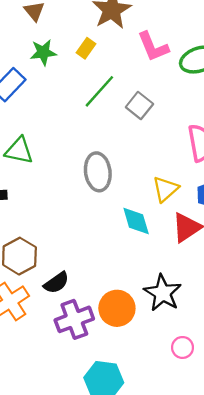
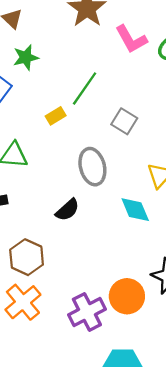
yellow rectangle: (86, 48) -> (56, 116), moved, turned 30
gray square: (139, 106) -> (124, 121), moved
black semicircle: (56, 283) -> (67, 210), moved

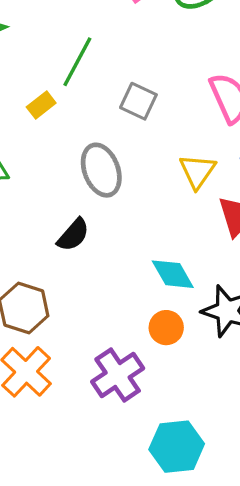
cyan diamond: (135, 210) -> (173, 274), moved
orange circle: (127, 296) -> (166, 328), moved, size x0.7

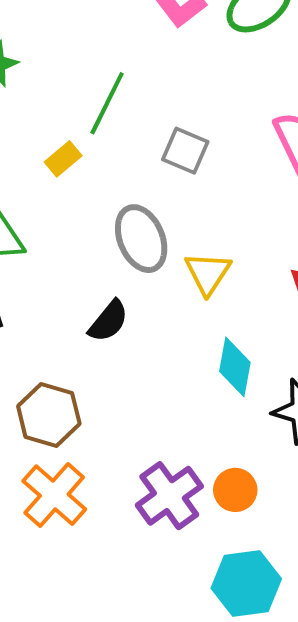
yellow triangle: (197, 171) -> (208, 273), moved
cyan diamond: (173, 274) -> (235, 367), turned 42
orange circle: (166, 328) -> (235, 490), moved

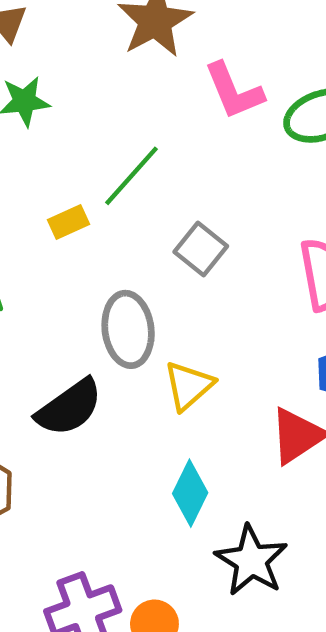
black semicircle: (108, 321) -> (69, 408), size x1.4

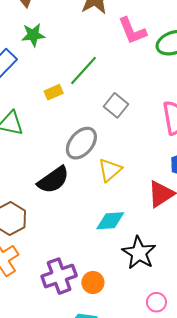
gray ellipse: (128, 329) -> (81, 143), turned 48
cyan diamond: (190, 493) -> (110, 221), turned 60

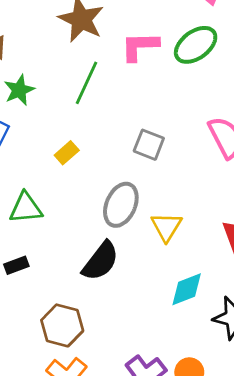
pink L-shape: (132, 31) -> (140, 46), turned 128
green line: (84, 71) -> (86, 83), moved

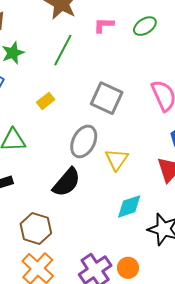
green ellipse: (196, 45) -> (145, 26), size x0.7
pink L-shape: (140, 46) -> (104, 25), size x0.7
gray square: (149, 145) -> (107, 98), size x1.4

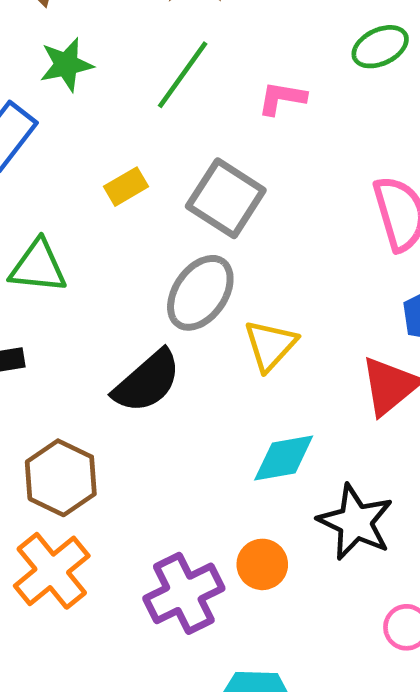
pink L-shape: (104, 25) -> (282, 98), moved
gray square: (107, 98) -> (226, 198), moved
orange circle: (128, 268) -> (262, 564), moved

